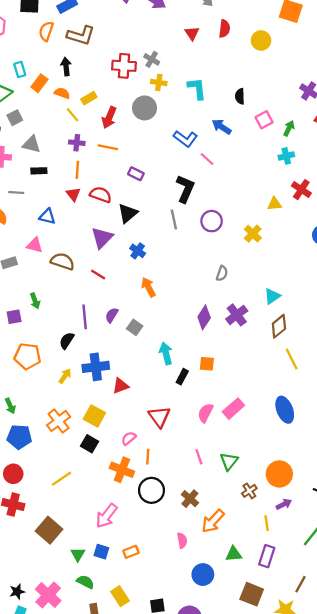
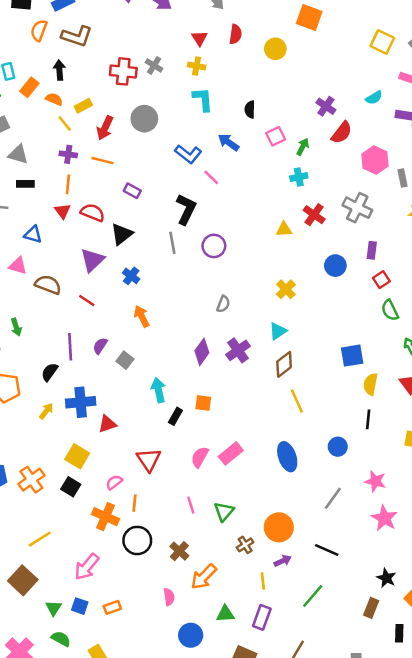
yellow cross: (159, 82) -> (197, 66), moved
yellow cross: (253, 234) -> (286, 289), moved
orange cross: (59, 421) -> (31, 480), moved
yellow line: (62, 479) -> (40, 539), moved

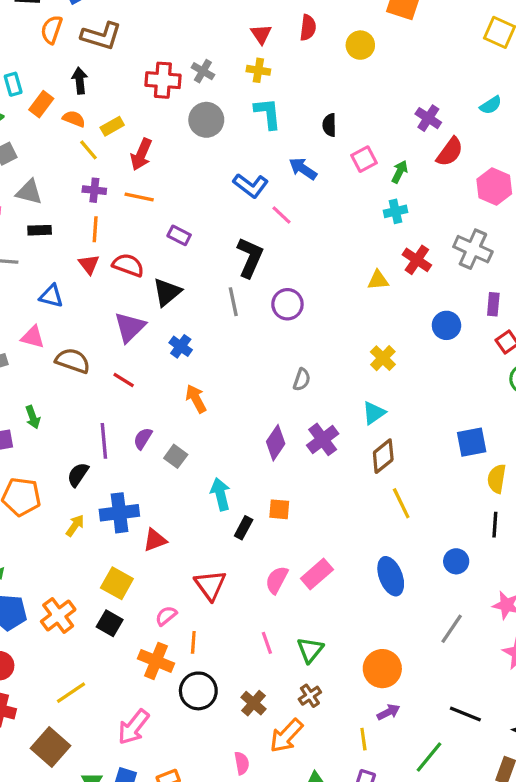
gray circle: (144, 119) -> (206, 120), moved
brown cross: (245, 545) -> (310, 696), moved
black line: (327, 550) -> (465, 714), moved

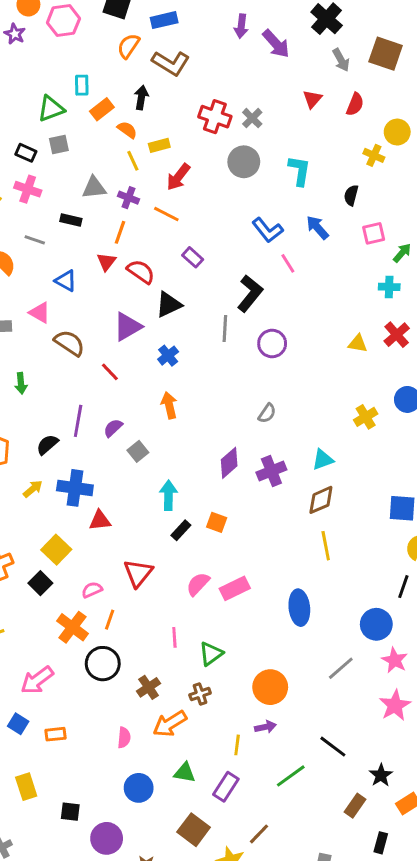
yellow cross: (258, 70) -> (374, 155), moved
gray triangle: (29, 192) -> (94, 188), moved, turned -35
yellow cross: (383, 358) -> (366, 417), moved
blue circle: (456, 561) -> (376, 624), moved, size x1.4

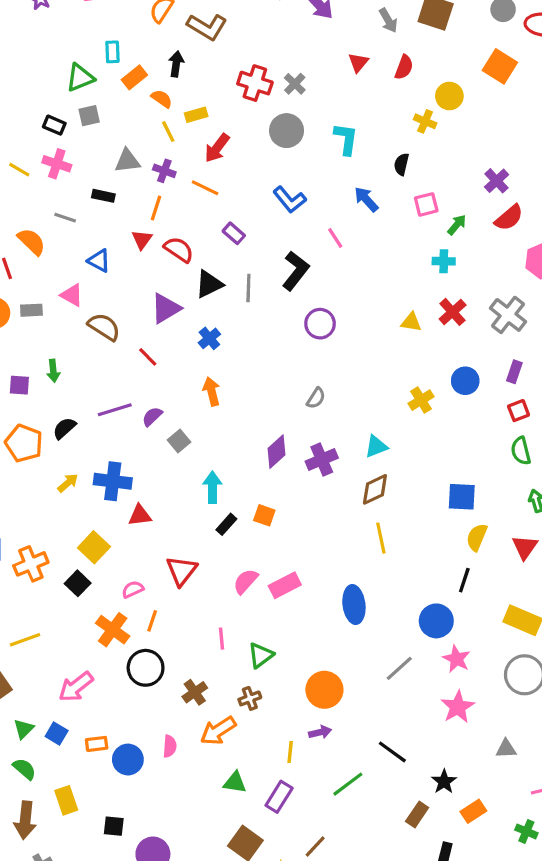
blue L-shape: (268, 230) -> (290, 200), moved
gray line: (225, 328) -> (248, 288), moved
purple line: (78, 421) -> (115, 410), turned 64
black semicircle: (47, 445) -> (64, 428), moved
blue circle: (139, 788) -> (128, 760), moved

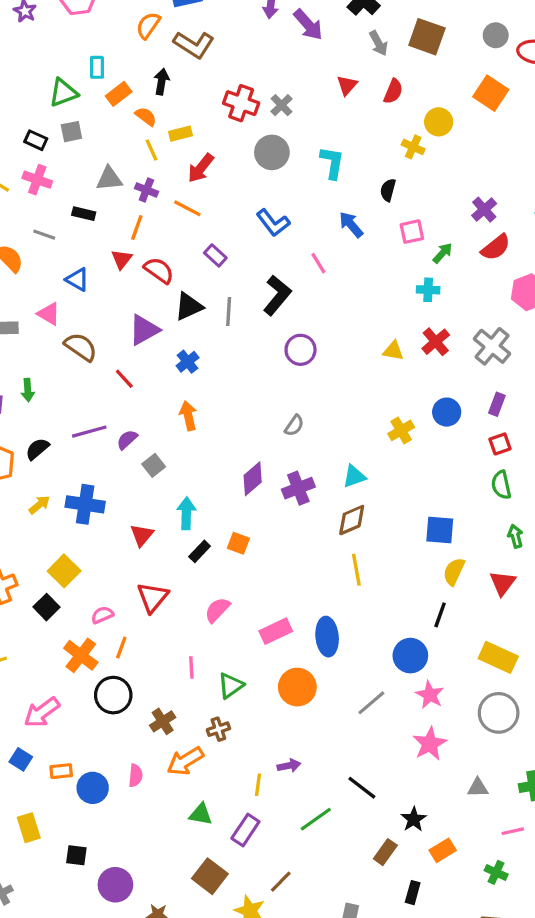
red triangle: (140, 515) -> (142, 535), moved, turned -45
pink rectangle: (285, 585) -> (276, 631), moved
orange circle: (324, 690) -> (297, 687), moved

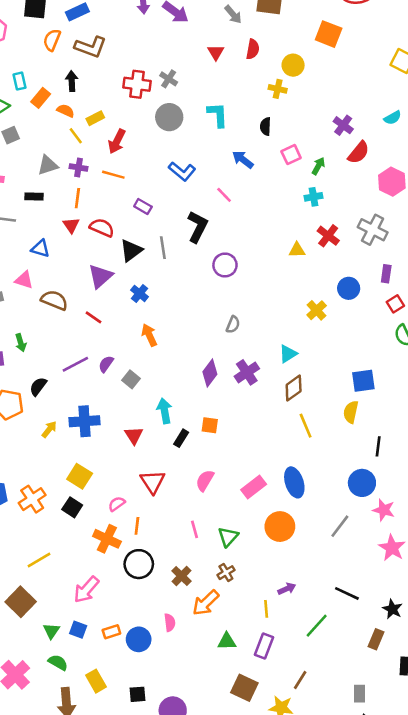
yellow semicircle: (454, 572) -> (351, 412), moved

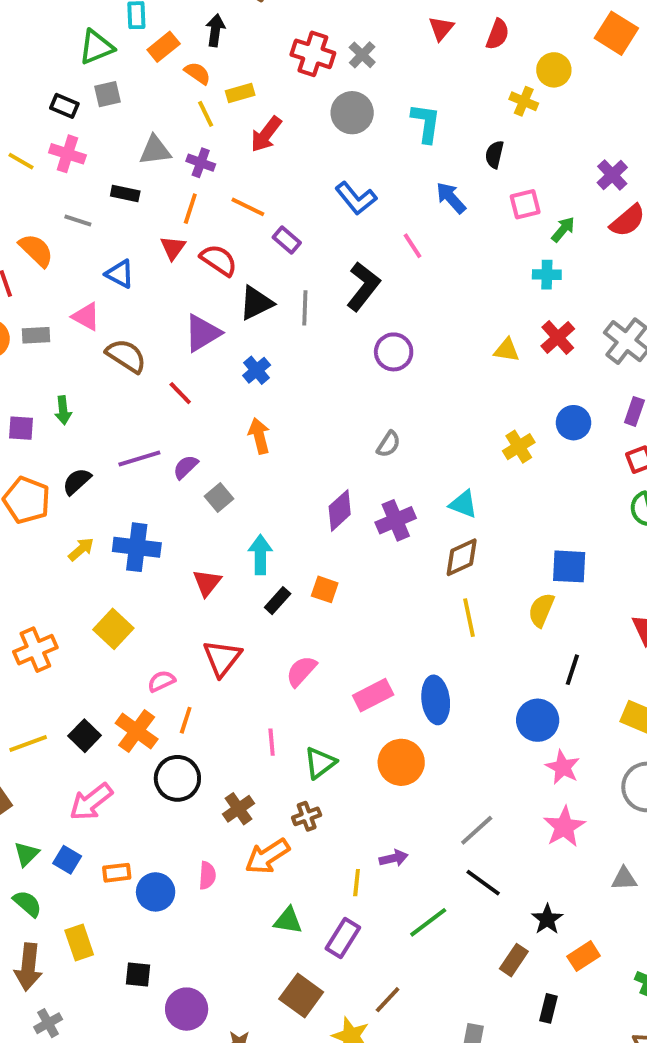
orange line: (113, 175) -> (248, 207), moved
cyan triangle: (288, 354) -> (463, 504), turned 42
black square: (72, 507) -> (85, 736), moved
gray line: (340, 526) -> (477, 830), moved

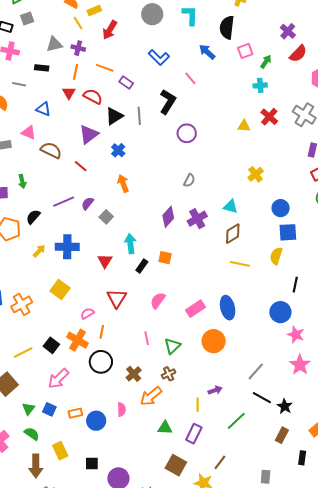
black semicircle: (495, 154) -> (227, 27), size x1.6
blue circle: (574, 423) -> (281, 208), moved
yellow line: (469, 618) -> (240, 264), turned -60
black star: (547, 919) -> (285, 406), moved

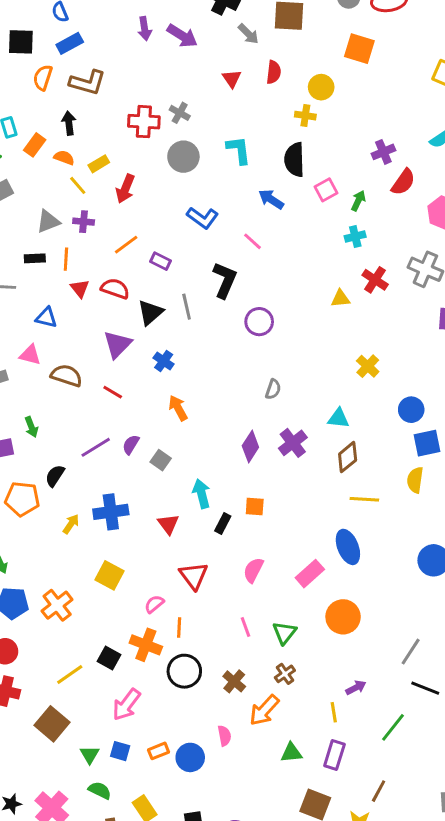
purple cross: (288, 31) -> (383, 152), turned 35
orange line: (105, 68) -> (126, 245), turned -48
orange line: (75, 72) -> (66, 259), moved
blue ellipse: (228, 308) -> (348, 547), moved

